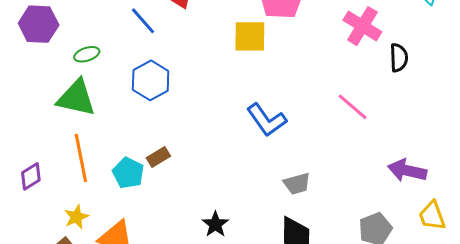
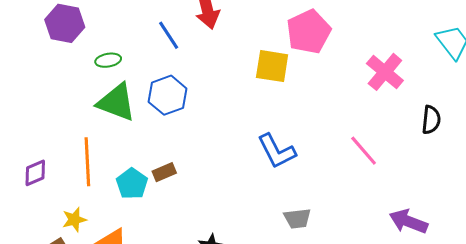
black semicircle: (399, 58) -> (431, 120), moved
green triangle: (76, 98) -> (116, 102), moved

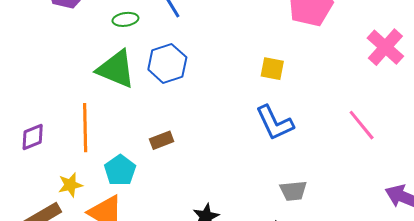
green ellipse: (108, 60) -> (125, 19), moved
yellow square: (272, 66) -> (272, 69), moved, size x0.7
cyan pentagon: (132, 184) -> (120, 170), moved

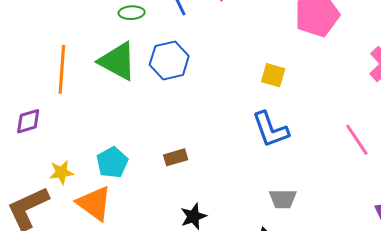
orange line: (85, 128) -> (62, 69), moved
brown rectangle: (162, 140) -> (176, 157), moved

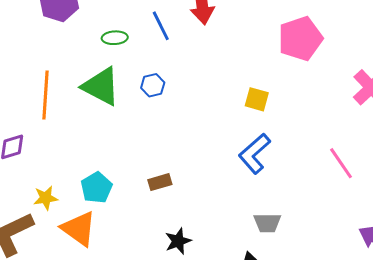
blue hexagon: (169, 60) -> (153, 85), size x0.6
blue L-shape: (270, 129) -> (254, 153), turned 69

